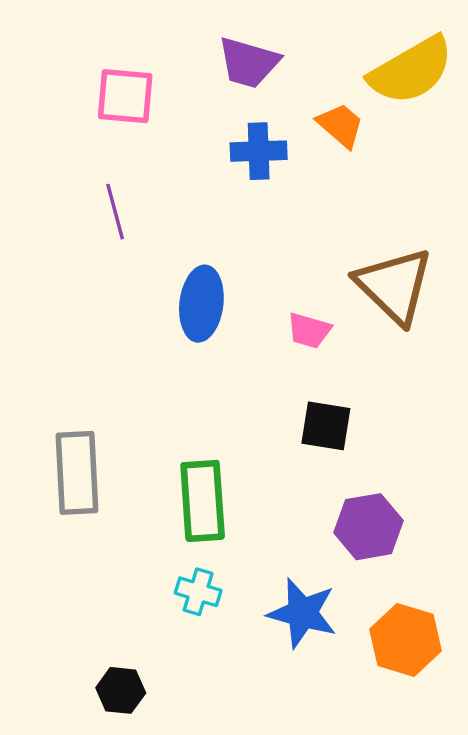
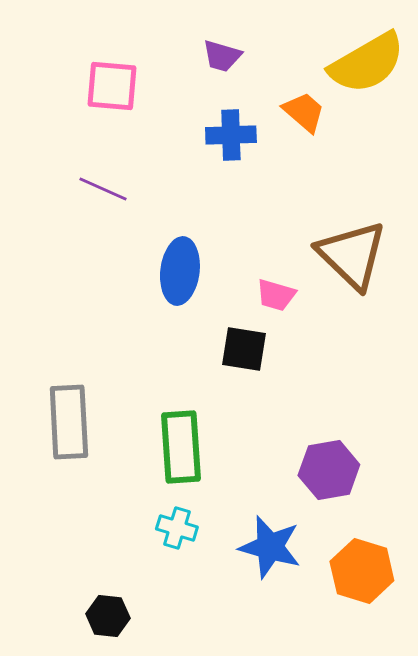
purple trapezoid: (249, 63) -> (222, 56), size x0.7
purple line: (115, 212) -> (103, 189), turned -51
black square: (326, 426) -> (244, 349), moved

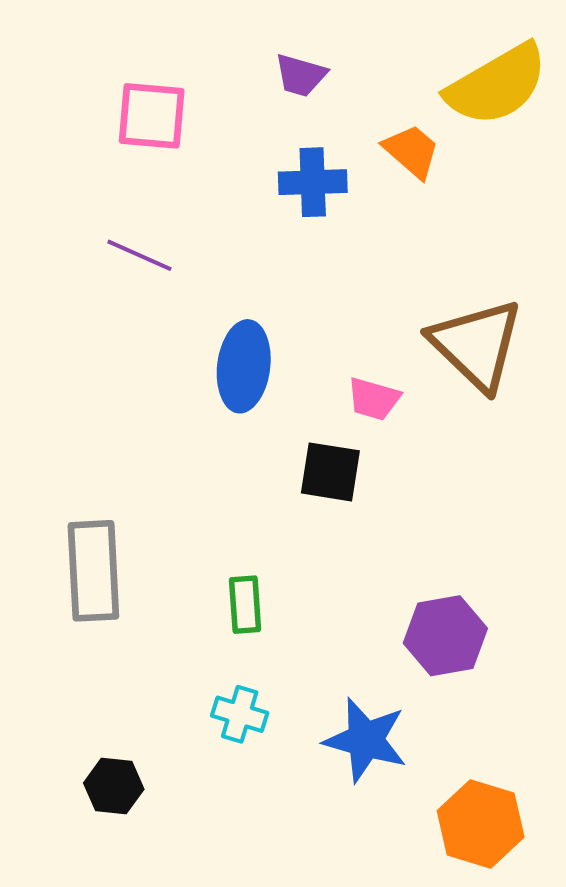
green rectangle: (181, 447) -> (245, 605), size x0.6
orange hexagon: (362, 571) -> (481, 824), moved
black hexagon: (108, 616) -> (114, 786), moved

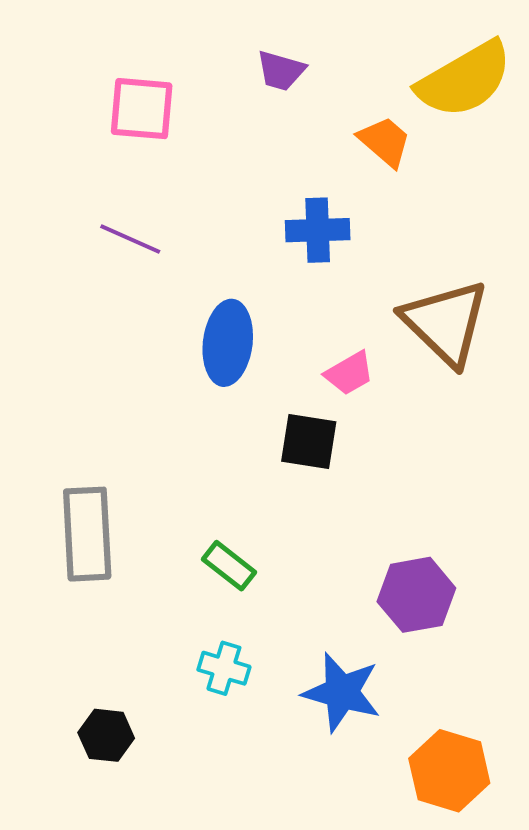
blue cross: (313, 182) -> (318, 230), moved
pink trapezoid: (374, 399) -> (349, 373), turned -46
green rectangle: (245, 605) -> (229, 566), turned -48

